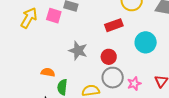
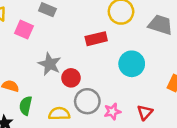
pink square: (54, 16) -> (24, 30), moved
red circle: (109, 57) -> (71, 78), moved

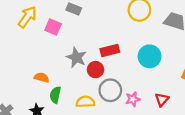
red rectangle: (96, 39) -> (110, 50), moved

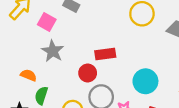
cyan circle: (150, 56) -> (145, 81), moved
gray star: (76, 57) -> (53, 51), moved

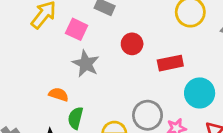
red rectangle: (105, 54) -> (170, 63), moved
red circle: (88, 73) -> (132, 44), moved

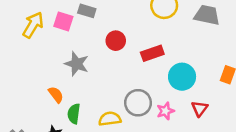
pink square: (77, 29) -> (63, 21), moved
orange semicircle: (59, 94) -> (56, 95), turned 42

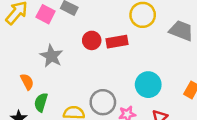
red rectangle: (152, 53) -> (117, 42), moved

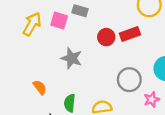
orange semicircle: (27, 82) -> (40, 87), moved
gray circle: (103, 102) -> (129, 80), moved

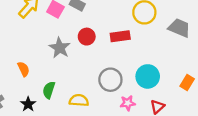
red circle: (106, 37) -> (87, 37), moved

